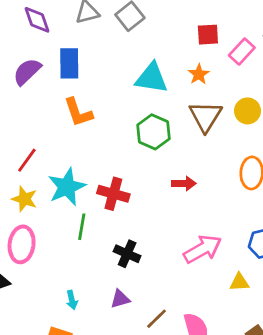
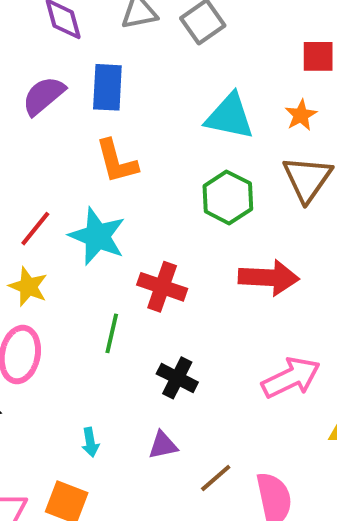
red arrow: (184, 183) -> (269, 278), size x1.6
cyan star: (67, 187) -> (97, 236), moved, turned -30

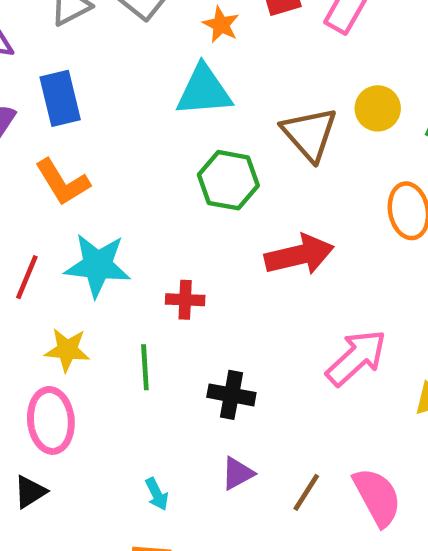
orange star: (301, 115) -> (221, 25), moved
orange L-shape: (117, 161) -> (62, 182), moved
yellow star: (28, 287) -> (67, 350), moved
red cross: (162, 287) -> (185, 300), size x0.7

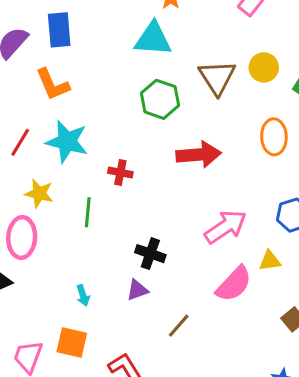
black cross: (231, 395) -> (150, 254), moved
brown line: (306, 492) -> (179, 326), moved
pink semicircle: (377, 497) -> (234, 284), moved, turned 63

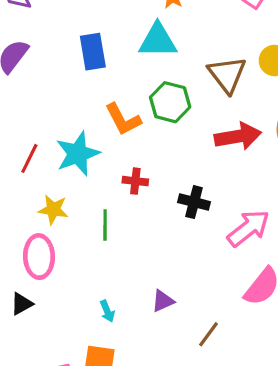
blue rectangle: (59, 30) -> (93, 52), moved
orange L-shape: (53, 84) -> (123, 119), moved
cyan star: (67, 142) -> (78, 154), turned -30
red arrow: (199, 155) -> (238, 136), moved
black cross: (150, 254) -> (194, 202), moved

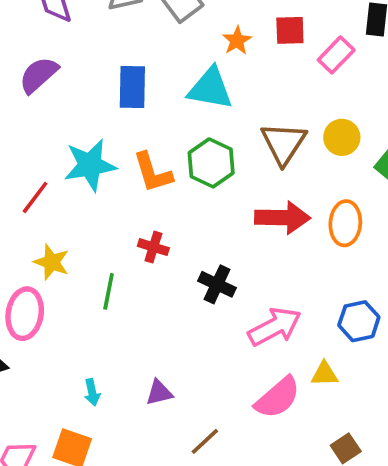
cyan star: (78, 154) -> (90, 165), moved

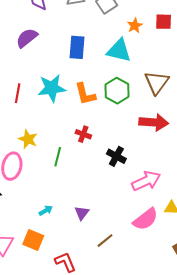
red line: (35, 197) -> (18, 93), moved, turned -30
cyan arrow: (92, 392) -> (46, 211), turned -112
purple triangle: (159, 393) -> (82, 213), turned -42

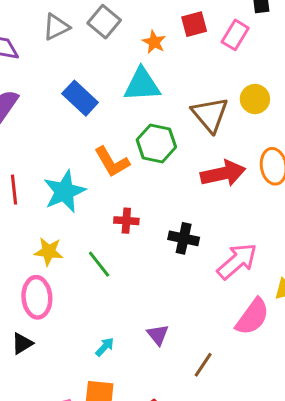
blue rectangle: (77, 47) -> (80, 98), turned -35
cyan star: (52, 88) -> (64, 192), moved
green line: (58, 157) -> (99, 264), turned -36

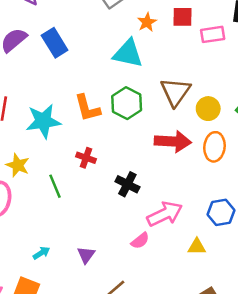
pink rectangle: (235, 35) -> (213, 34), turned 35
blue rectangle: (80, 98) -> (55, 43), moved
yellow circle: (255, 99) -> (208, 109), moved
pink semicircle: (253, 317) -> (140, 241), moved, size x0.6

